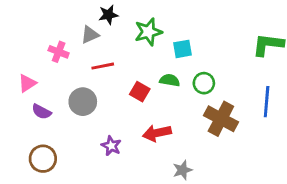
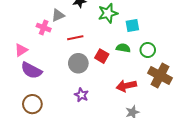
gray triangle: (90, 35) -> (58, 15), moved
gray circle: (83, 102) -> (78, 63), moved
purple semicircle: (41, 112) -> (31, 70), size x1.5
red arrow: (157, 133) -> (126, 86), moved

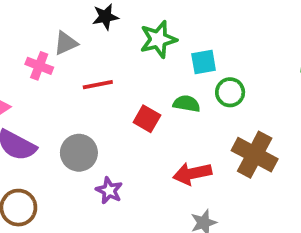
green circle: (148, 50) -> (230, 92), moved
gray circle: (78, 63) -> (79, 153), moved

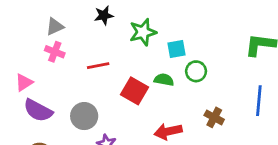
gray triangle: (66, 43) -> (55, 27), moved
red square: (147, 119) -> (134, 91), size x1.4
brown cross: (255, 155) -> (214, 117), size x0.6

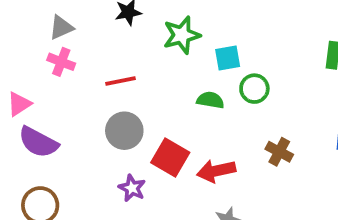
red square: (134, 91) -> (170, 157), moved
gray circle: (84, 116) -> (124, 131), moved

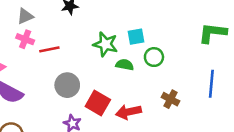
green star: (182, 35) -> (105, 44), moved, turned 30
red line: (121, 81) -> (49, 49), moved

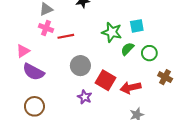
green circle: (154, 57) -> (149, 53), moved
green semicircle: (125, 65) -> (127, 49), turned -56

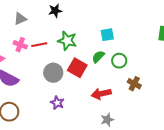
pink cross: (46, 28) -> (20, 45), moved
green star: (112, 32) -> (67, 41), moved
red square: (105, 80) -> (77, 68), moved

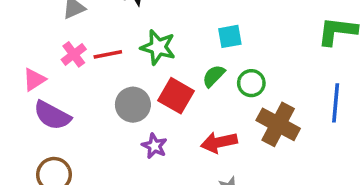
pink cross: (20, 45) -> (74, 54), turned 32
brown cross: (134, 84) -> (278, 124), size x1.6
purple star: (57, 103) -> (154, 146), moved

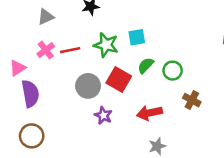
cyan square: (230, 36) -> (137, 37), moved
purple semicircle: (52, 115) -> (30, 94), turned -128
brown cross: (278, 124) -> (192, 100), size x0.6

